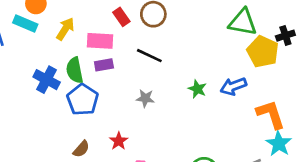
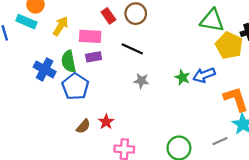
green star: (197, 89) -> (182, 77), moved
gray star: (145, 98) -> (141, 81), moved
brown semicircle: (81, 149) -> (83, 126), moved

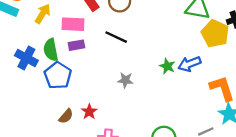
gray star: (141, 81) -> (125, 80), moved

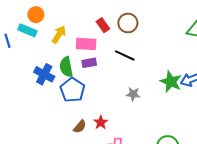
green star: (167, 66) -> (171, 82), size x1.5

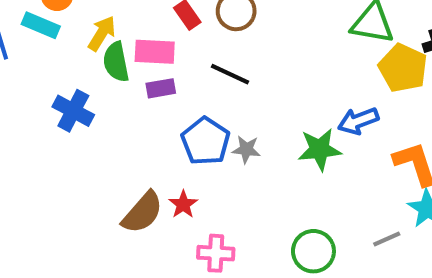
green semicircle: (66, 67) -> (116, 62), moved
green star: (171, 82) -> (320, 149), moved, turned -30
blue pentagon: (72, 90) -> (206, 141), moved
brown semicircle: (80, 127) -> (142, 212), size x1.6

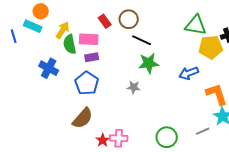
yellow pentagon: (403, 68) -> (211, 47), turned -30
black line: (230, 74) -> (142, 40), moved
blue pentagon: (206, 141) -> (87, 83), moved
green star: (320, 149) -> (149, 63), moved
red star: (183, 204) -> (103, 140), moved

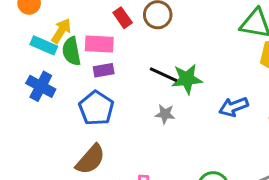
cyan rectangle: (33, 26) -> (44, 45), moved
black line: (142, 40) -> (164, 75), moved
blue arrow: (189, 73) -> (234, 107), moved

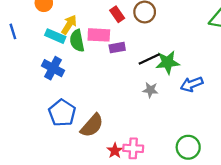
purple rectangle: (104, 70) -> (117, 48), moved
black line: (164, 75) -> (149, 59), turned -50
blue arrow: (234, 107) -> (192, 84), moved
blue pentagon: (96, 108) -> (62, 113), moved

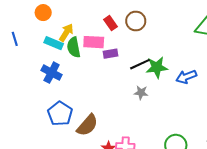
blue arrow: (192, 84) -> (186, 77), moved

